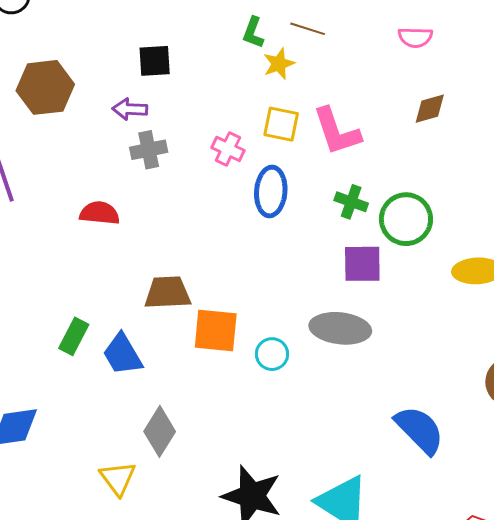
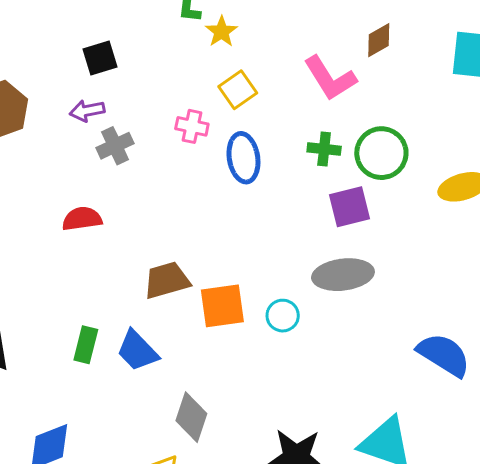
yellow square: (281, 124) -> (238, 90), turned -33
pink L-shape: (337, 131) -> (330, 78), moved

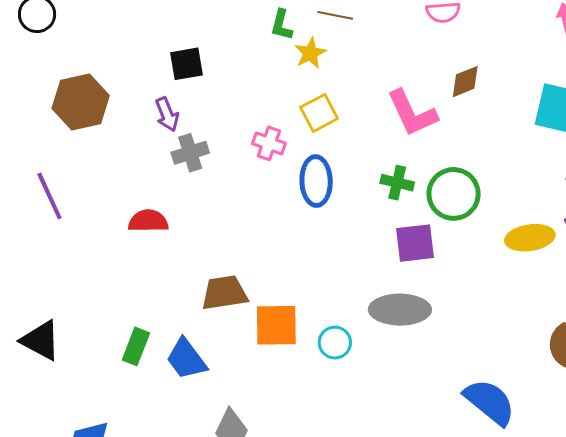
purple arrow: (87, 111) -> (167, 114), turned -108

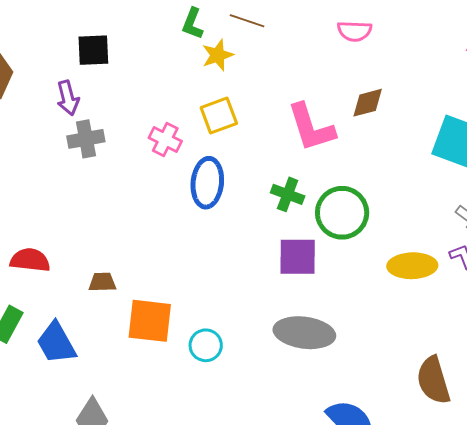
red semicircle: (148, 221) -> (30, 260), moved
brown trapezoid: (224, 293) -> (102, 282), size x0.6
gray ellipse: (400, 310) -> (304, 333), moved

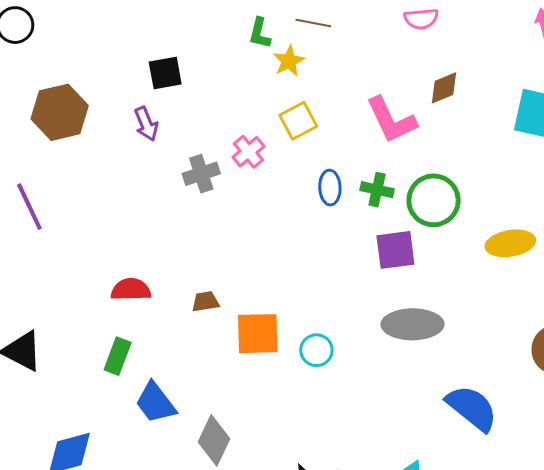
gray cross: (86, 139) -> (201, 174), moved
pink cross: (165, 139) -> (248, 152), turned 32
blue ellipse: (207, 183) -> (330, 188), moved, size x0.7
blue trapezoid: (56, 343) -> (155, 403), moved

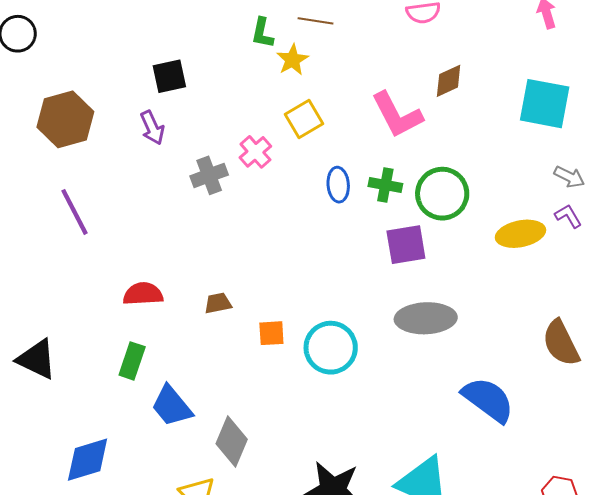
purple line: (29, 207) -> (74, 212), moved
orange square: (258, 334) -> (271, 333), size x0.6
cyan circle: (316, 350) -> (331, 348), size x1.6

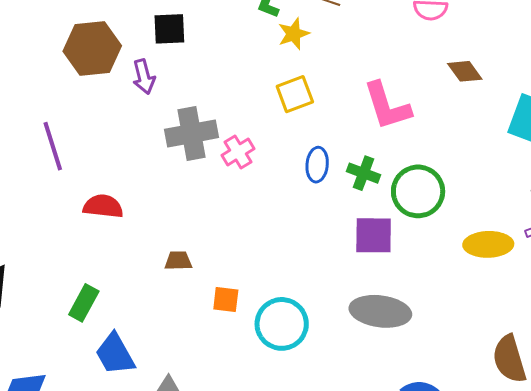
brown diamond: (449, 81) -> (465, 71), moved, turned 69
brown hexagon: (65, 119) -> (92, 49), moved
pink cross: (255, 152) -> (238, 152), moved
gray cross: (209, 175) -> (192, 133), size x1.4
red semicircle: (143, 294) -> (103, 206), moved

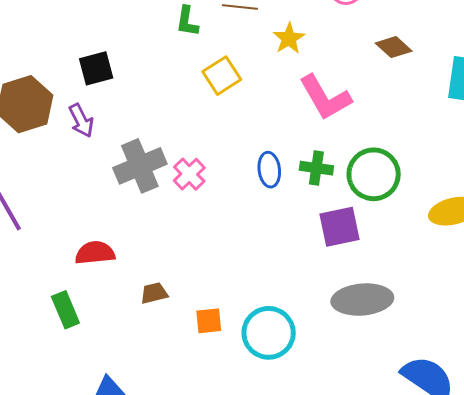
yellow star: (294, 34) -> (289, 38), moved
yellow square: (295, 94) -> (222, 76), moved
red semicircle: (103, 206) -> (95, 253), moved
green rectangle: (84, 303) -> (65, 310), moved, turned -39

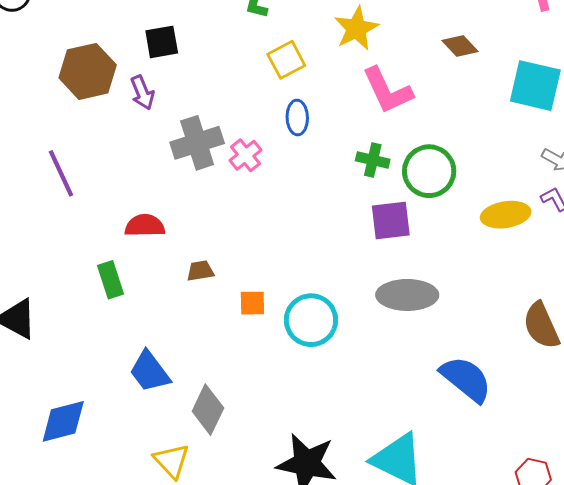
yellow star: (289, 38) -> (356, 28), size x1.4
blue ellipse: (269, 170) -> (297, 118), moved

